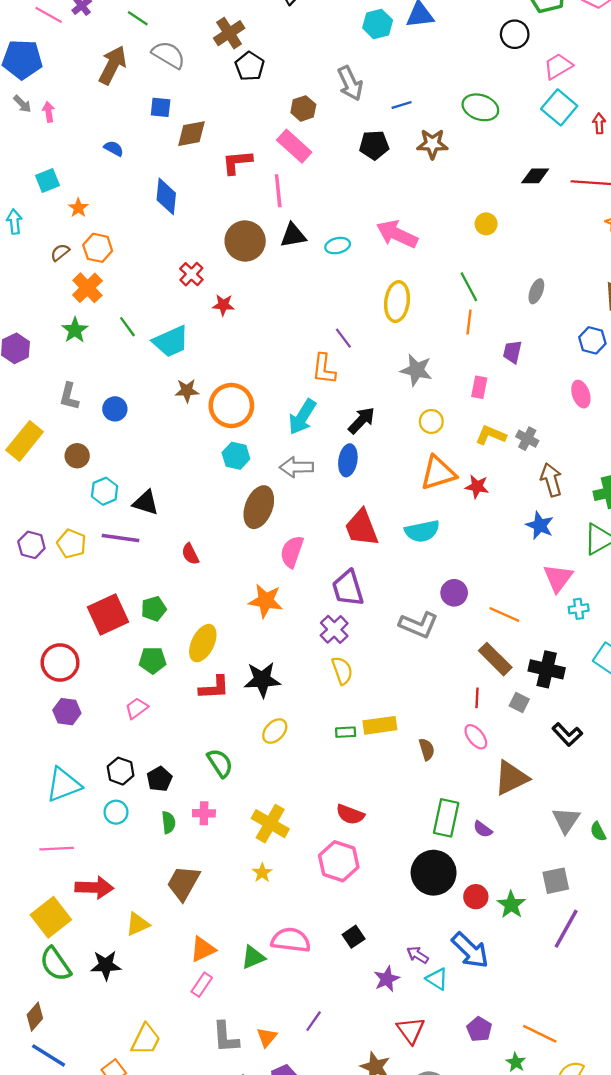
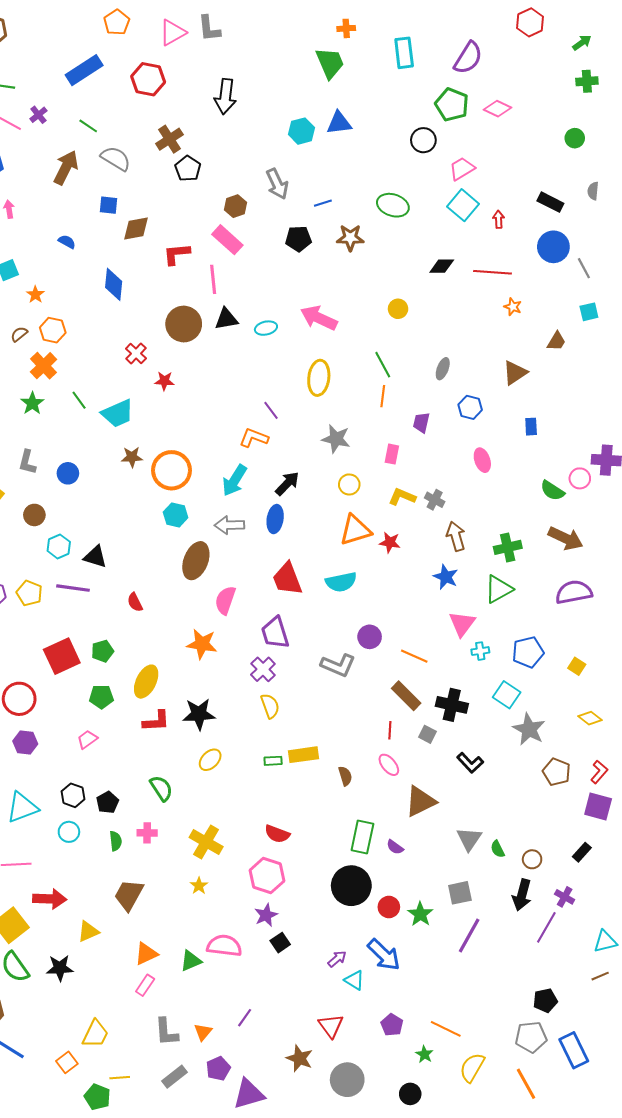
blue hexagon: (592, 340) -> (470, 407), moved
orange L-shape: (324, 369) -> (254, 438), turned 104
purple arrow: (418, 955) -> (337, 959), turned 108
purple star: (387, 979) -> (266, 915), moved

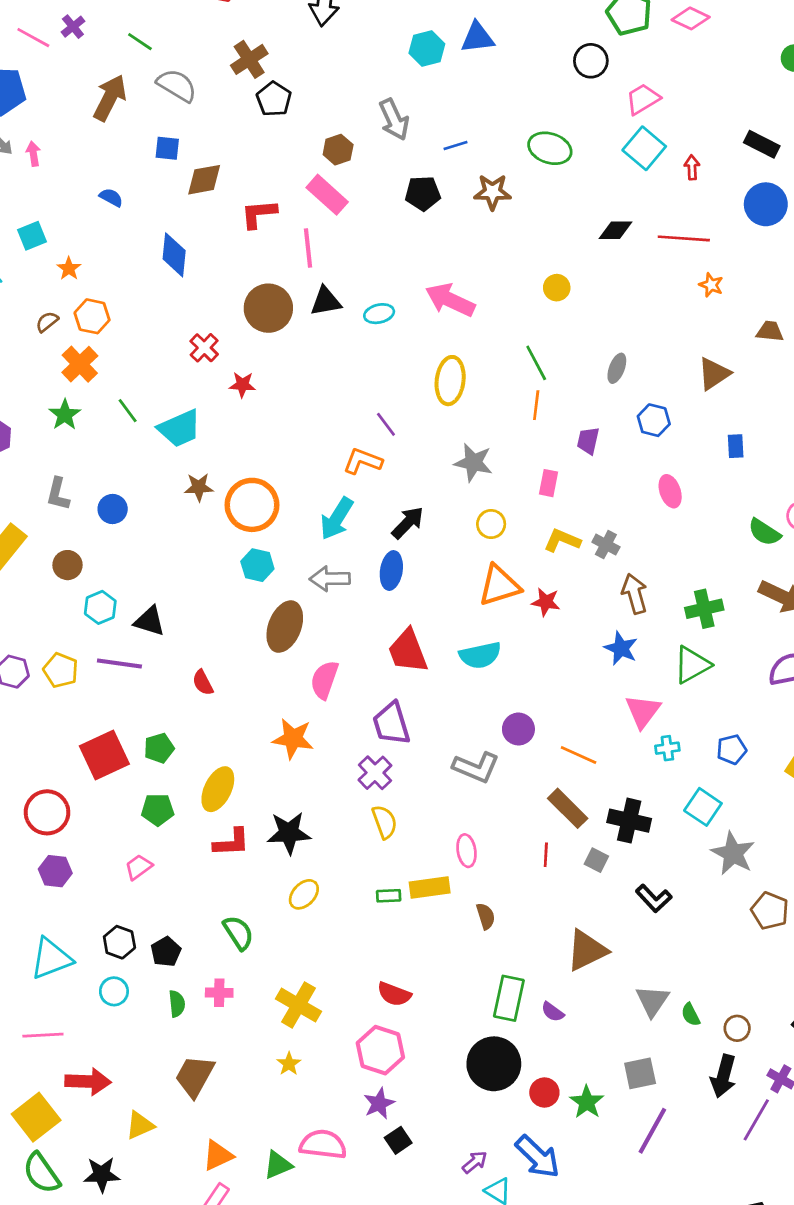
brown trapezoid: (556, 341) -> (770, 331), turned -115
blue pentagon: (528, 652) -> (732, 750), size x0.7
pink ellipse: (389, 765) -> (467, 851), moved, turned 30

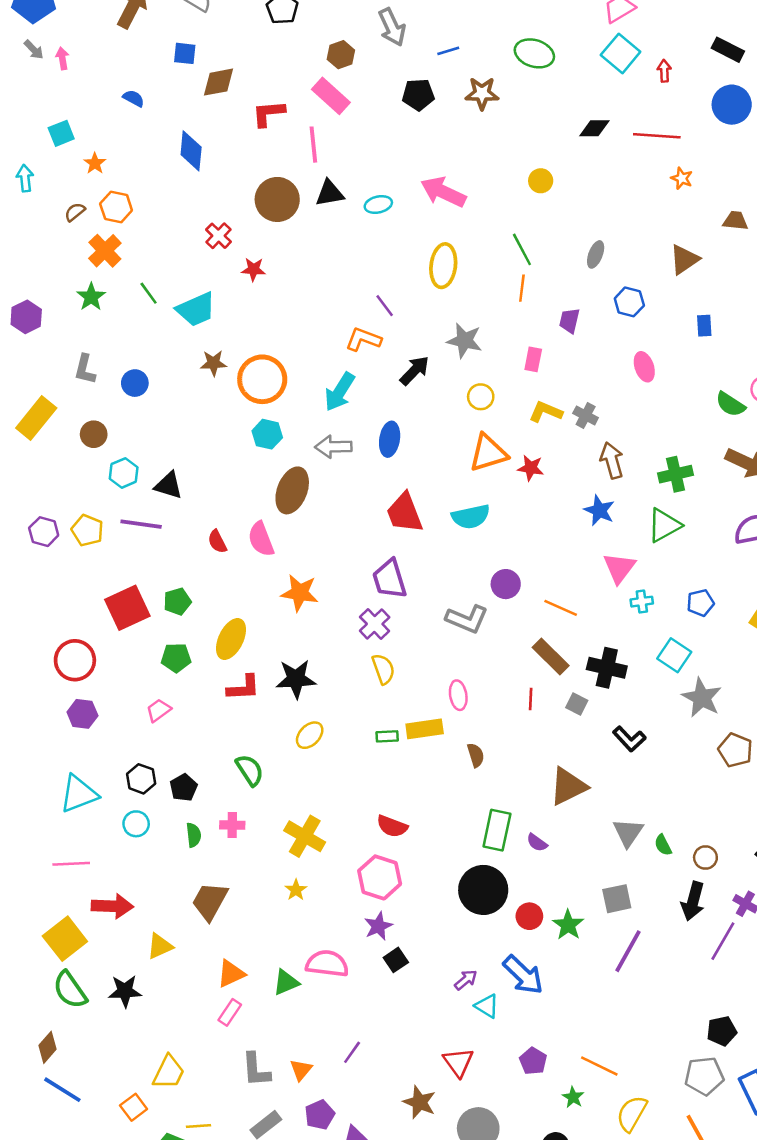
black arrow: (408, 523) -> (415, 371), moved
pink semicircle: (324, 680) -> (261, 539), moved, turned -40

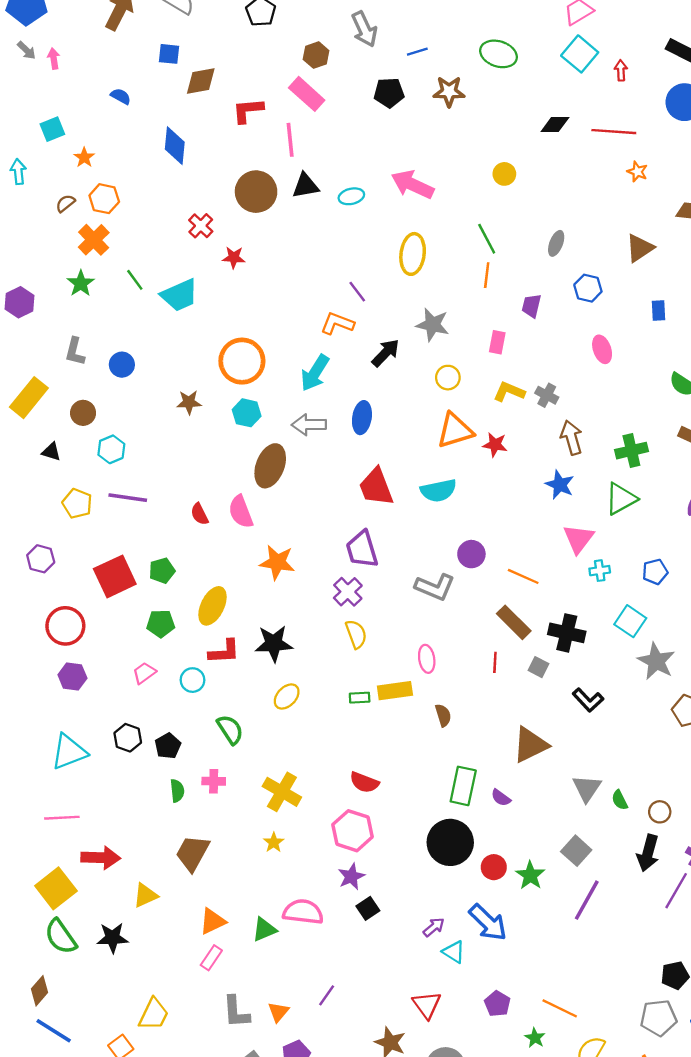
brown star: (214, 363) -> (189, 402), moved
black triangle: (169, 485) -> (51, 452), moved, size x0.7
purple hexagon: (44, 532) -> (41, 559), moved
cyan circle: (136, 824) -> (192, 680), moved
gray square: (617, 899) -> (576, 851), turned -36

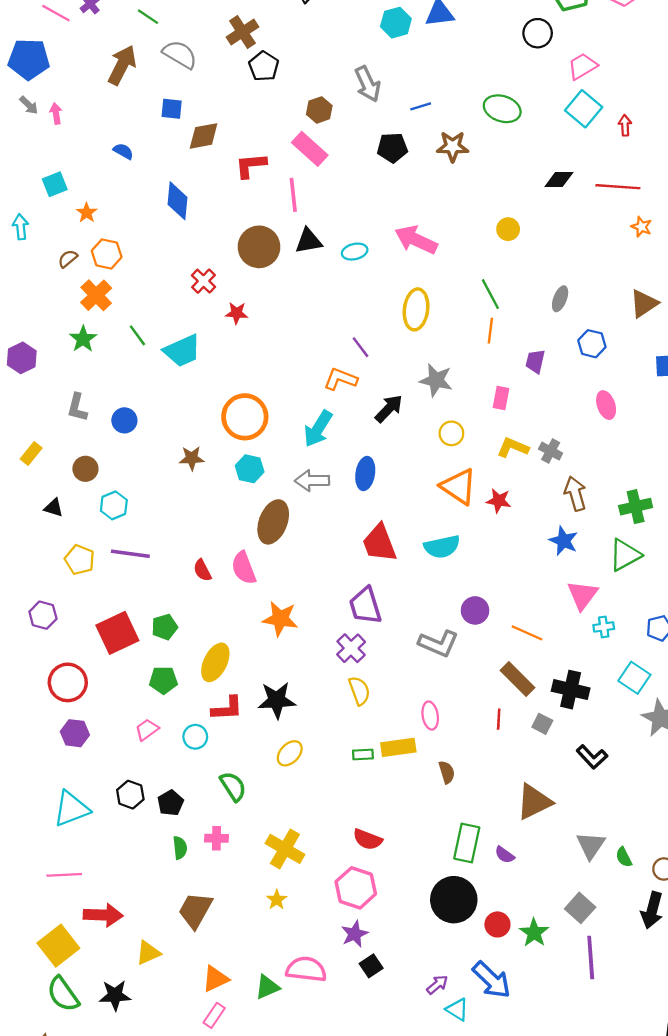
yellow rectangle: (29, 398) -> (31, 453), size x0.6
orange triangle: (455, 431) -> (459, 486), turned 51
purple line: (587, 900) -> (591, 958), turned -33

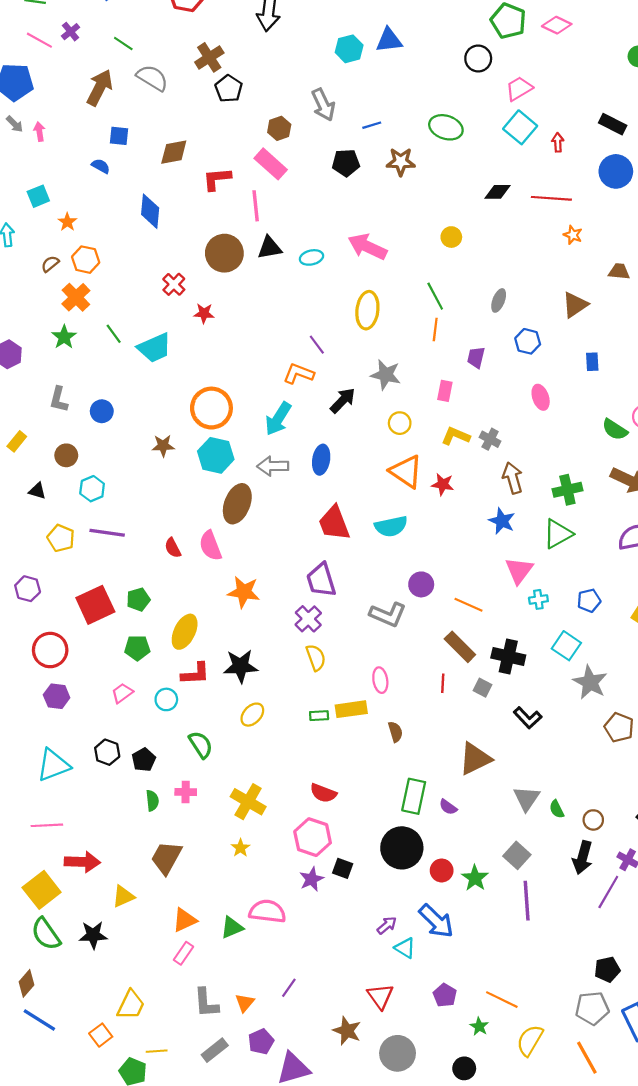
blue square: (172, 109) -> (119, 136), moved
cyan hexagon: (250, 469) -> (216, 455), size x1.4
black square: (371, 966) -> (343, 868), moved, turned -36

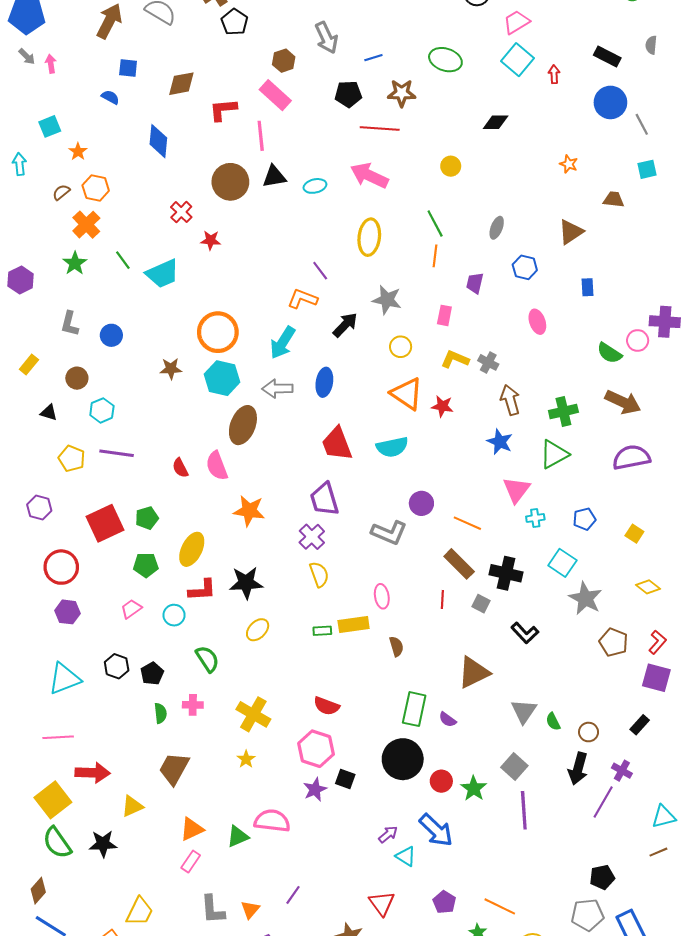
red line: (551, 198) -> (380, 129), moved

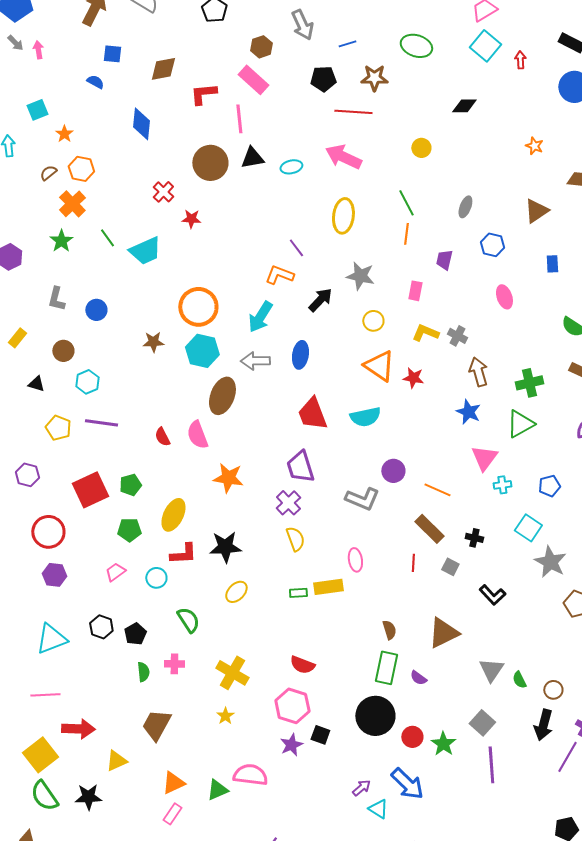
black cross: (506, 573) -> (474, 538), size x0.6
brown semicircle: (396, 646) -> (389, 630), moved

